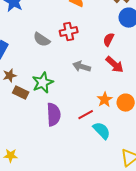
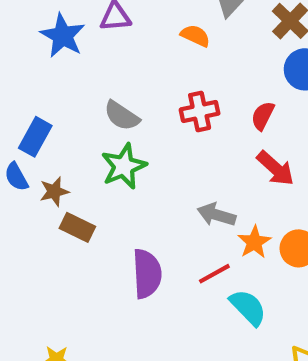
red cross: (69, 32) -> (200, 111), moved
gray arrow: (82, 67) -> (216, 215), moved
green star: (43, 83) -> (124, 166), moved

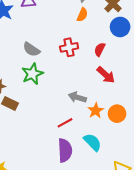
orange semicircle: (195, 36) -> (82, 15), moved, turned 88
purple semicircle: (147, 274) -> (65, 150), moved
red line: (214, 274) -> (65, 123), moved

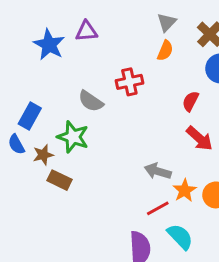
red cross: (69, 47) -> (129, 82), moved
green star: (32, 74) -> (73, 137), moved, turned -30
red line: (65, 123) -> (158, 208), moved

